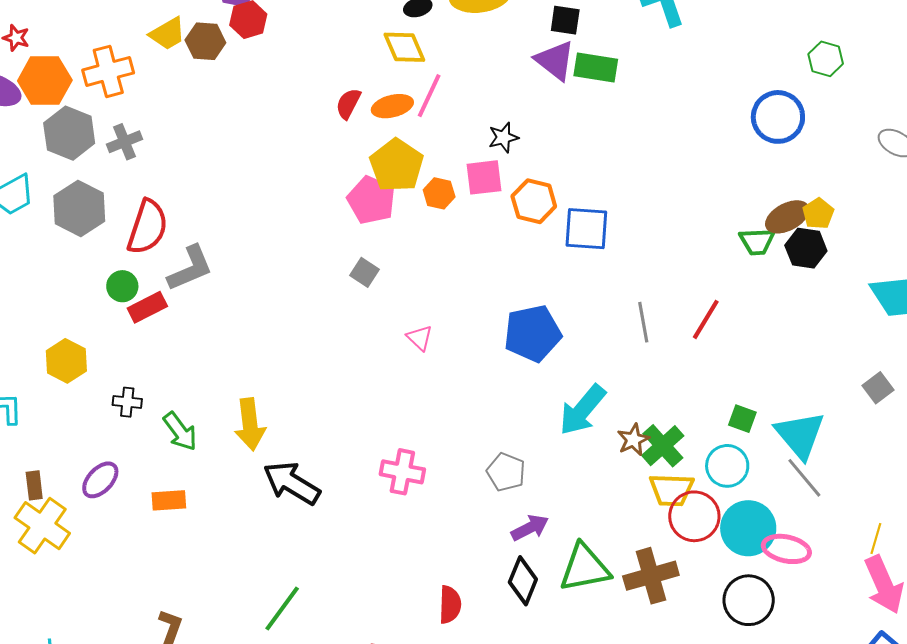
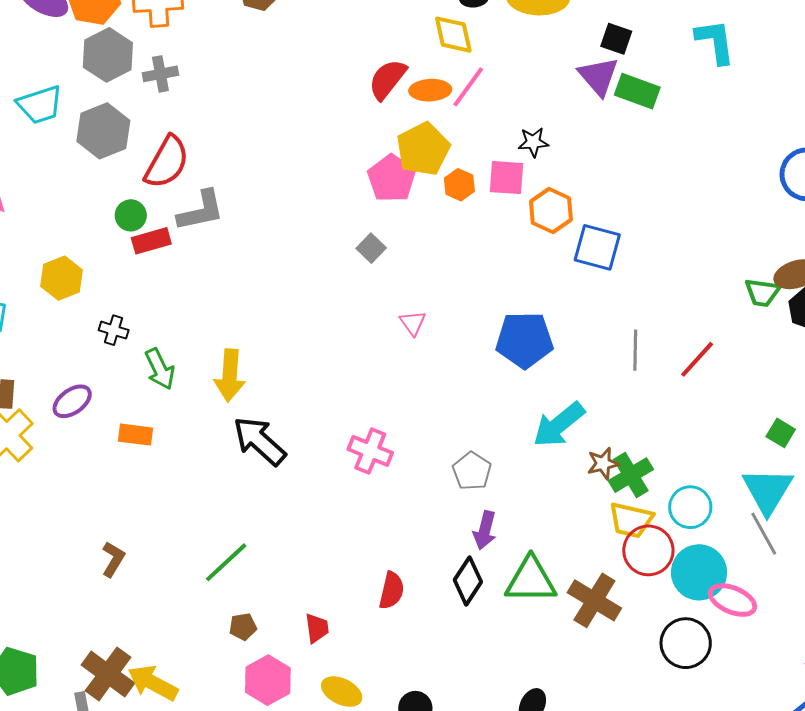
red semicircle: (348, 104) -> (387, 79), size x1.4
green square: (742, 419) -> (781, 433), moved
purple arrow: (530, 528) -> (485, 530), turned 120
brown cross: (651, 576) -> (594, 600), turned 36

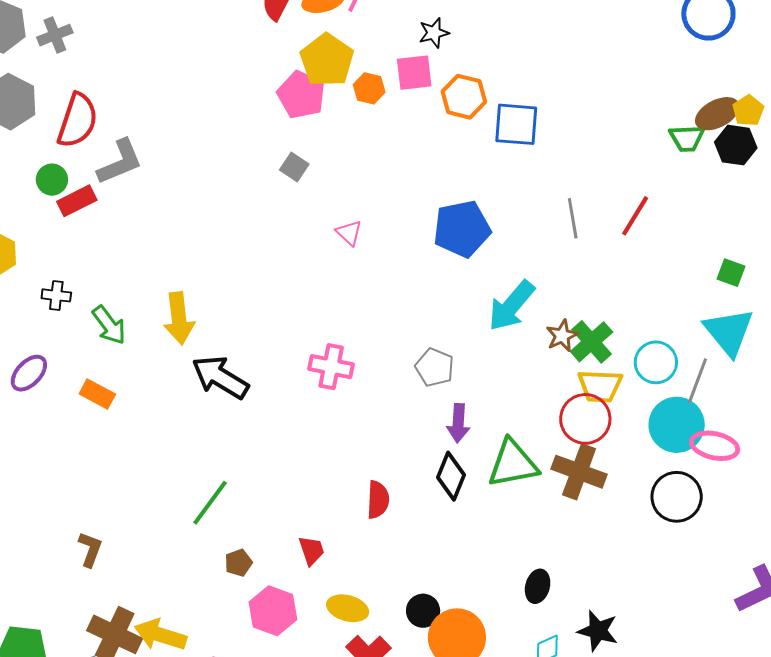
orange rectangle: (136, 435) -> (97, 394), turned 32
gray line: (764, 534) -> (698, 381), moved, turned 60
red circle: (648, 550) -> (585, 419), moved
brown L-shape: (113, 559) -> (90, 549), moved

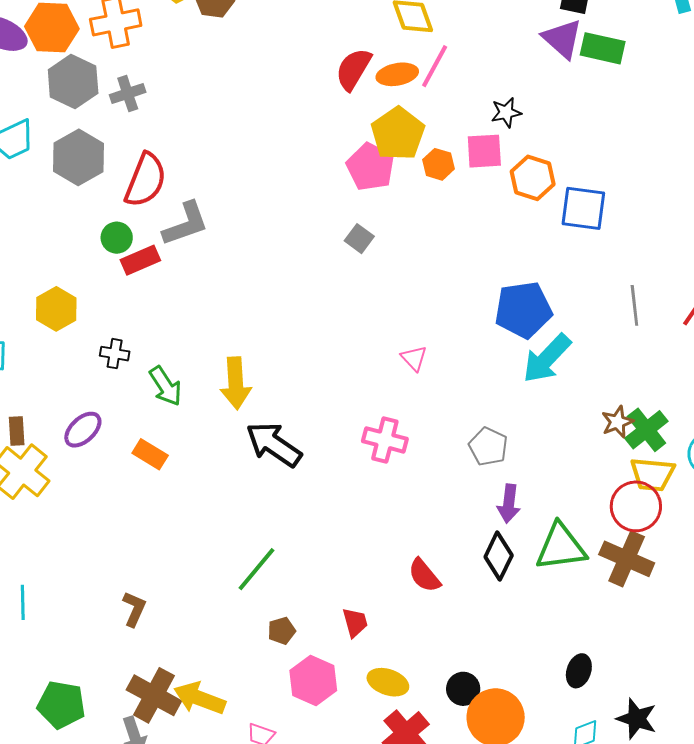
pink triangle: (349, 233) -> (414, 358), moved
cyan arrow: (511, 306) -> (547, 358), moved
red semicircle: (378, 500) -> (424, 575), turned 135

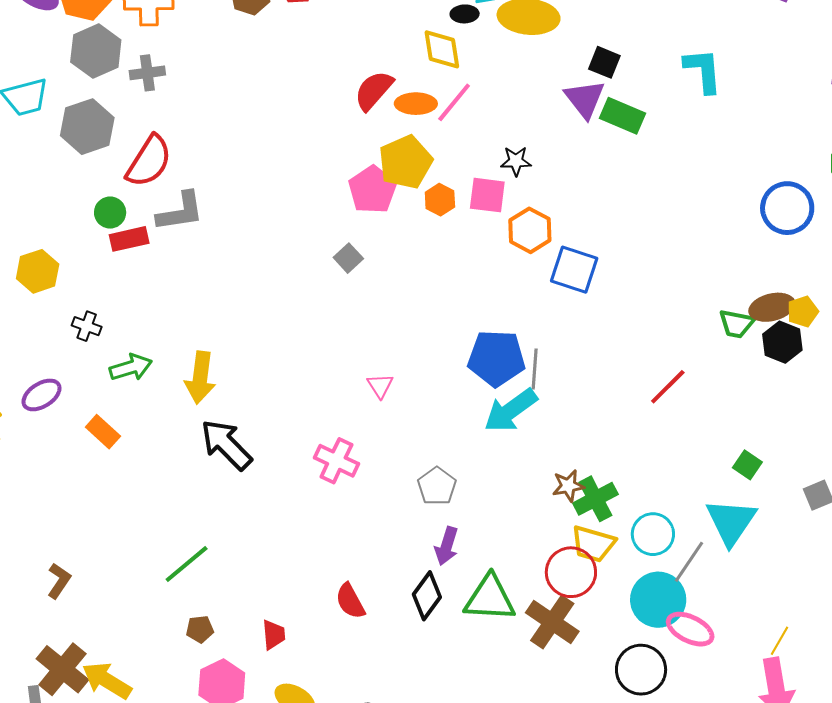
gray line: (634, 305) -> (535, 369), moved
green arrow: (166, 386) -> (131, 367), turned -84

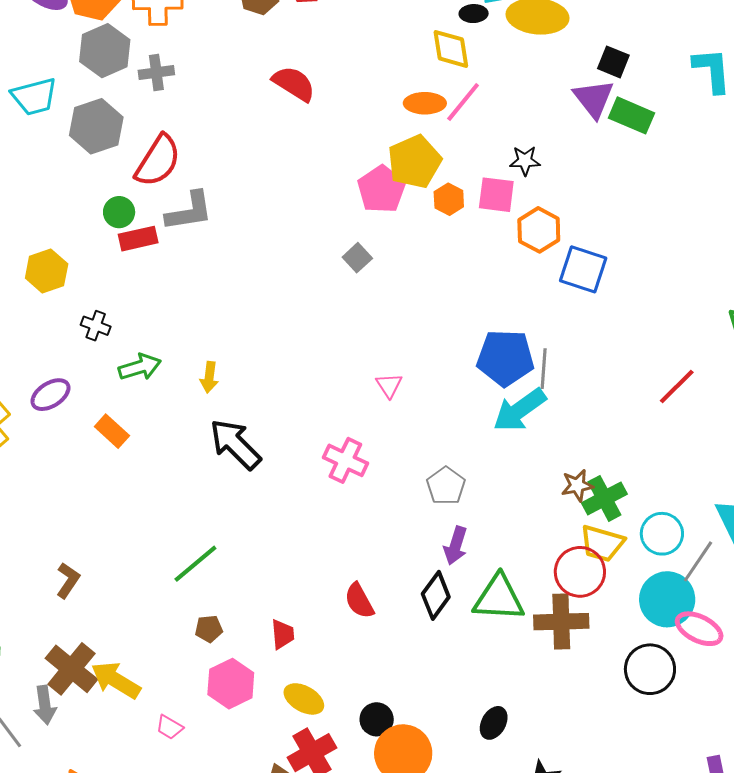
red semicircle: (374, 90) -> (294, 84), moved, turned 81
yellow arrow: (200, 378) -> (209, 377), size x0.6
brown cross: (552, 622) -> (561, 622), turned -36

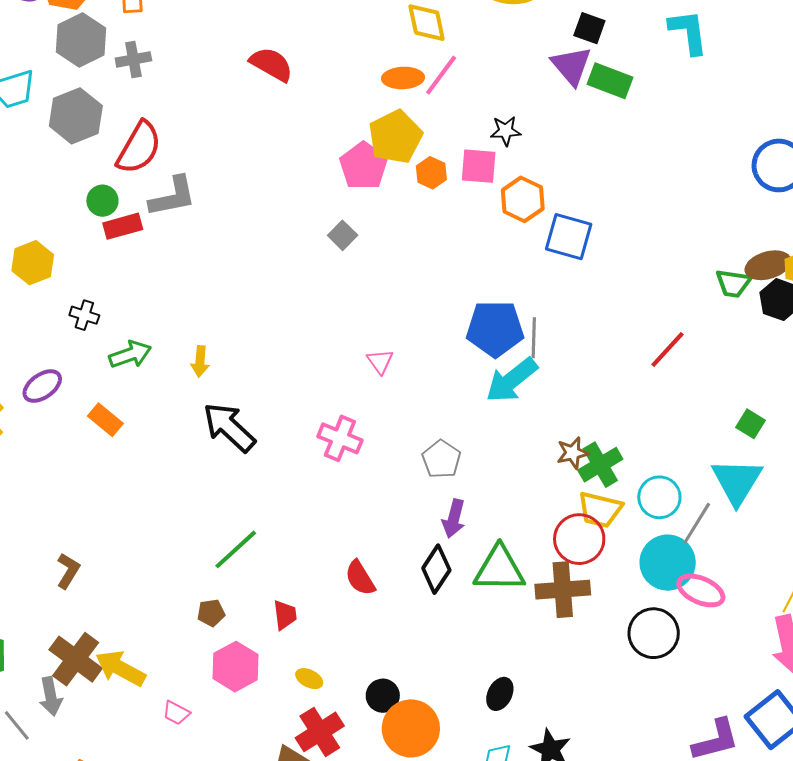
green line: (195, 564) -> (236, 549), moved
yellow ellipse: (304, 699) -> (309, 679), size x0.7

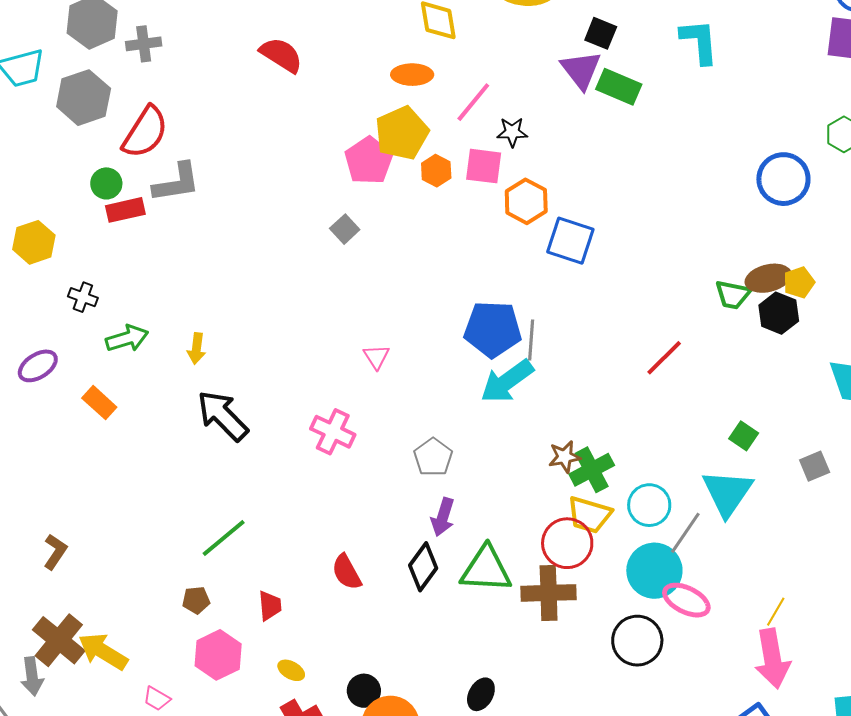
pink line: (441, 75) -> (473, 102), moved

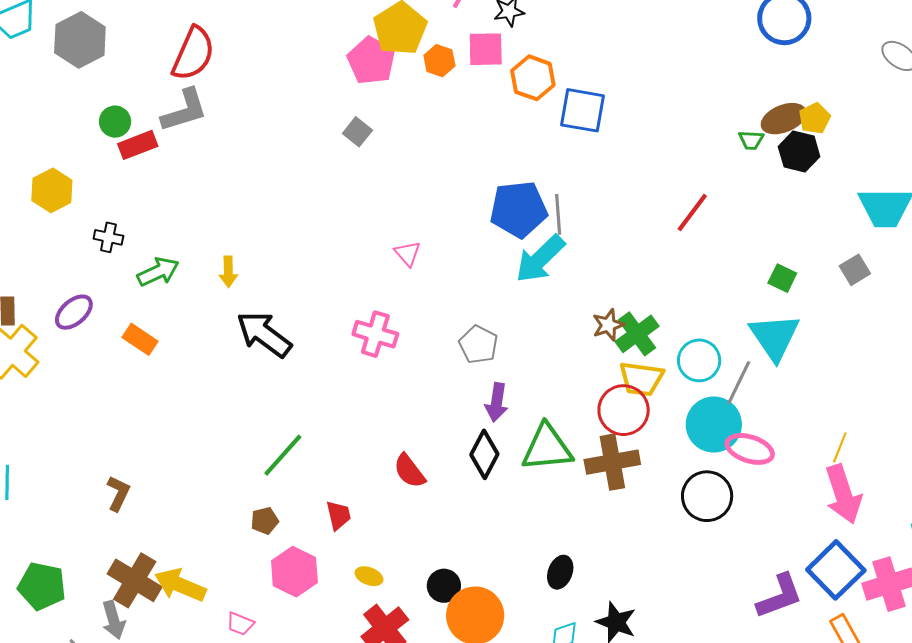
red semicircle: (145, 132) -> (193, 54), moved
green trapezoid: (733, 295) -> (751, 140), size x0.7
gray square: (815, 466) -> (855, 270), moved

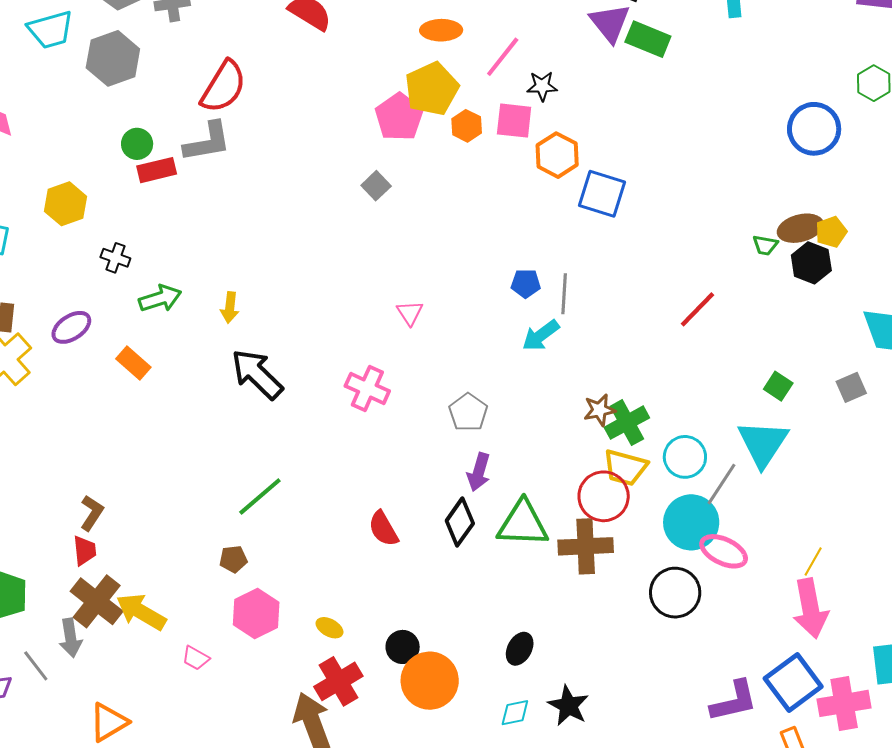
blue pentagon: (519, 209) -> (526, 283), size x0.5
cyan arrow: (540, 259) -> (541, 335), size x0.7
red trapezoid: (338, 515) -> (85, 551), moved

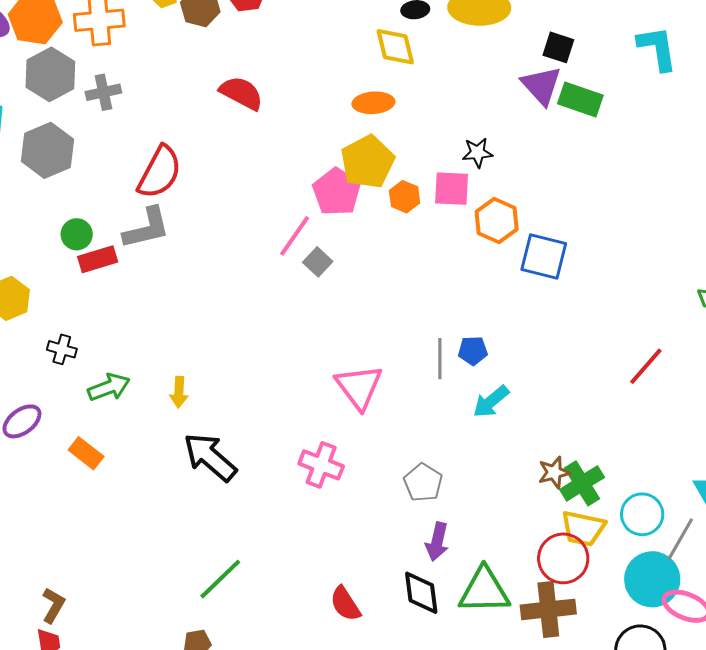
pink line: (503, 57) -> (295, 236), moved
gray line: (564, 294) -> (440, 359), moved
pink triangle: (410, 313) -> (359, 387), size x1.8
black diamond: (460, 522) -> (421, 593), turned -39

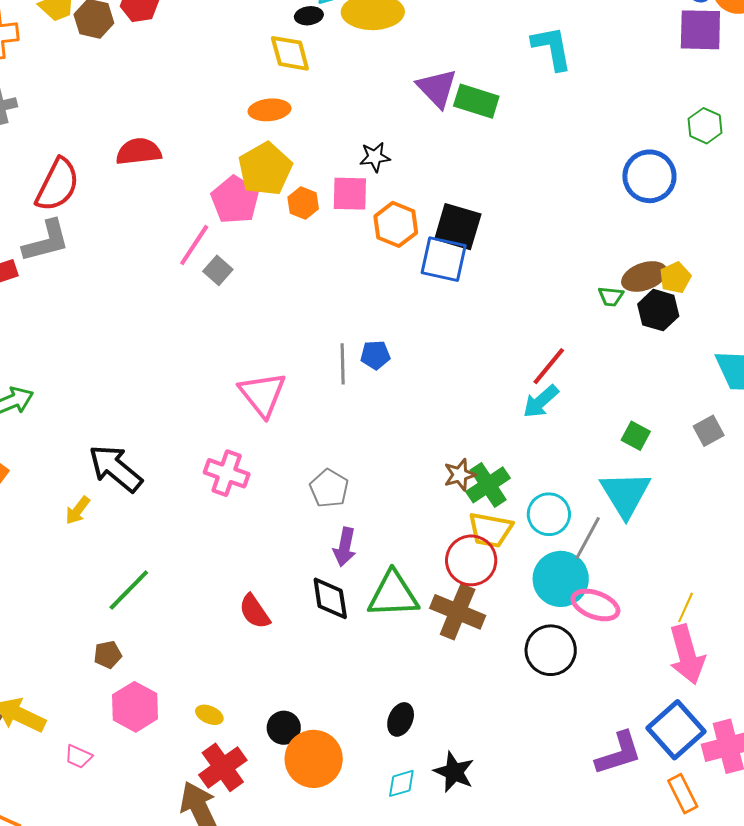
black square: (558, 47) -> (458, 227), moved, size x1.5
red semicircle: (241, 93) -> (139, 152), moved, turned -33
yellow arrow: (179, 392) -> (78, 510), moved, turned 36
cyan arrow: (491, 402) -> (541, 401), moved
brown cross: (548, 609) -> (458, 612), turned 30

